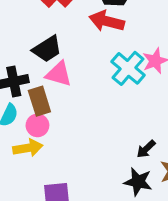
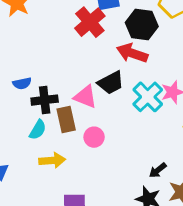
black trapezoid: (47, 49) -> (111, 83), moved
pink circle: (37, 125) -> (94, 137), moved

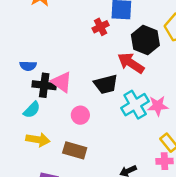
red cross: (90, 22) -> (101, 27), size x0.6
pink triangle: (85, 97) -> (62, 82), moved
brown rectangle: (66, 119) -> (75, 150), moved, turned -75
pink circle: (94, 137) -> (80, 115), moved

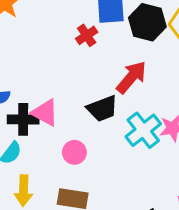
black hexagon: (145, 40) -> (147, 22), moved
red arrow: (131, 63) -> (131, 77), turned 104
yellow arrow: (38, 140) -> (24, 191), turned 90

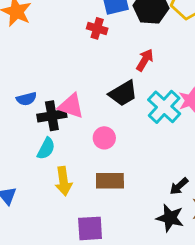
red cross: (87, 35) -> (97, 28), turned -30
red arrow: (131, 77) -> (145, 60), size x0.7

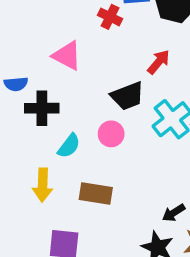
pink triangle: (71, 106) -> (67, 56), moved
pink circle: (104, 138) -> (111, 134), moved
cyan semicircle: (46, 148) -> (69, 146), moved

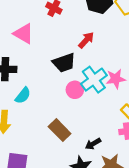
pink circle: (111, 134) -> (75, 90), moved
brown rectangle: (96, 193) -> (60, 130), moved, turned 35

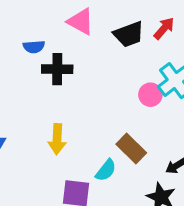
black trapezoid: (64, 63) -> (129, 34), moved
cyan semicircle: (23, 96) -> (106, 170), moved

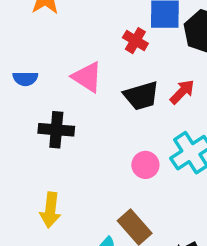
blue semicircle: (34, 47) -> (25, 79), moved
pink circle: (150, 95) -> (145, 165), moved

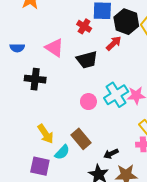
red arrow: (182, 92) -> (114, 43), moved
yellow arrow: (50, 210) -> (46, 134), moved, turned -42

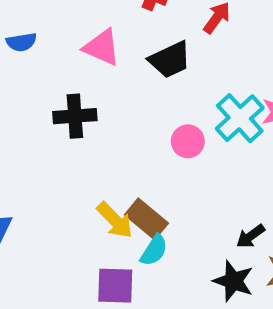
blue semicircle: (17, 48) -> (21, 42), moved
brown rectangle: (81, 139) -> (146, 219), moved

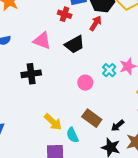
cyan cross: (240, 118) -> (109, 70), size x0.6
brown rectangle: (146, 219) -> (92, 118), moved
cyan semicircle: (154, 250) -> (72, 135), turned 126

